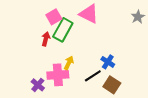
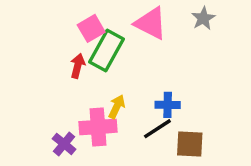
gray star: (138, 17) -> (203, 18), moved
blue cross: (108, 62) -> (168, 105), moved, turned -32
brown square: (112, 85) -> (190, 144), turned -30

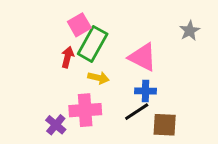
gray star: (203, 18) -> (190, 31), moved
pink triangle: (151, 23) -> (143, 57), moved
yellow arrow: (117, 107) -> (98, 78), moved, turned 78

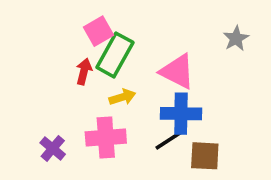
yellow arrow: (98, 78) -> (122, 97), turned -30
blue cross: (145, 91) -> (181, 114), size x1.5
purple cross: (56, 125) -> (53, 148), moved

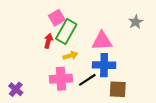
pink triangle: (177, 71) -> (102, 41), turned -30
black line: (170, 139) -> (87, 80), moved
purple cross: (53, 148) -> (16, 89), moved

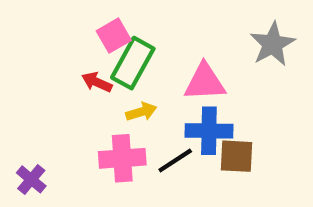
gray star: (136, 22) -> (272, 44), size x1.5
red arrow: (48, 41) -> (97, 82), turned -80
brown square: (118, 89) -> (237, 156), moved

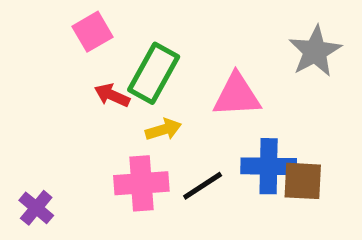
pink square: (114, 36) -> (92, 32), moved
blue cross: (209, 131) -> (269, 166), moved
brown square: (237, 156) -> (303, 181), moved

